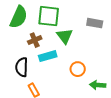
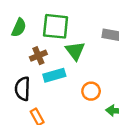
green semicircle: (19, 17) -> (19, 28), size x0.7

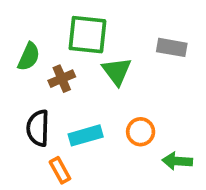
green semicircle: (19, 28) -> (29, 57), moved
cyan rectangle: (54, 75) -> (86, 135), moved

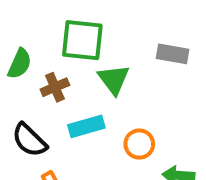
black semicircle: (38, 128) -> (29, 140), turned -48
cyan rectangle: (86, 135) -> (86, 126), moved

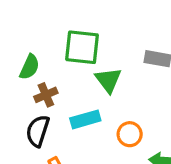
brown cross: (55, 87) -> (46, 95), moved
black semicircle: (29, 140) -> (38, 131), turned 64

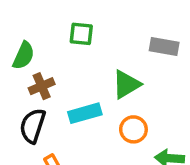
green square: (82, 47) -> (81, 34), size x0.6
green triangle: (108, 80) -> (126, 84), moved, turned 36

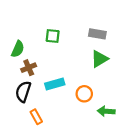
gray rectangle: (164, 47) -> (97, 34), moved
green triangle: (126, 84) -> (100, 59), moved

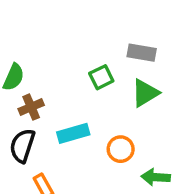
green square: (53, 36) -> (101, 77), moved, turned -32

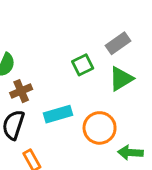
gray rectangle: (142, 53) -> (118, 43), turned -45
orange circle: (121, 149) -> (100, 128), size x1.4

